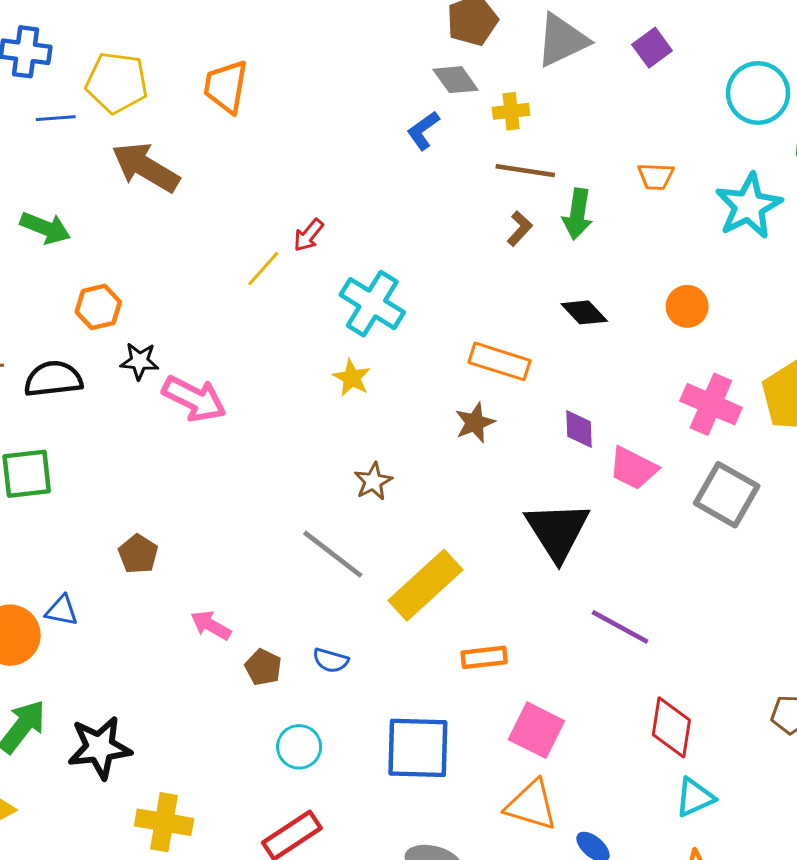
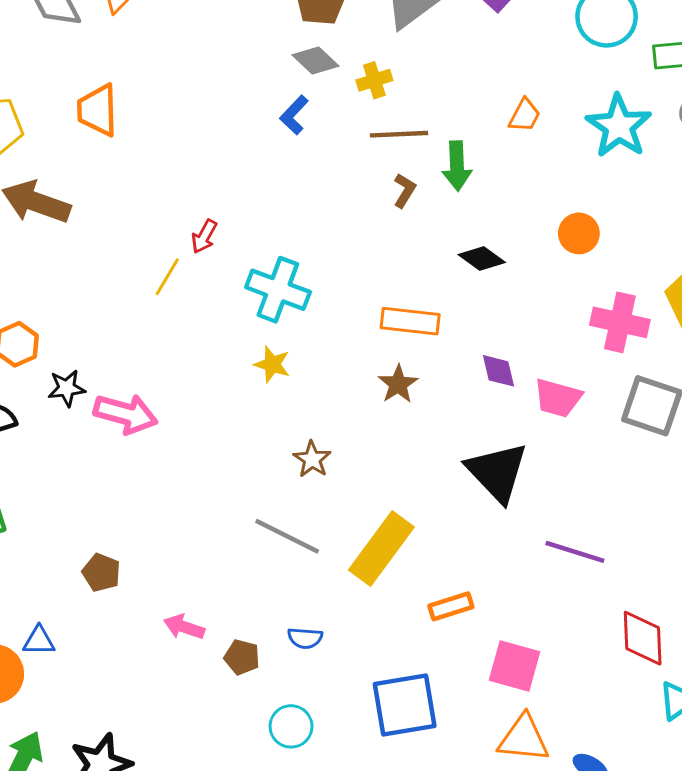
orange trapezoid: (656, 176) -> (525, 115), turned -54

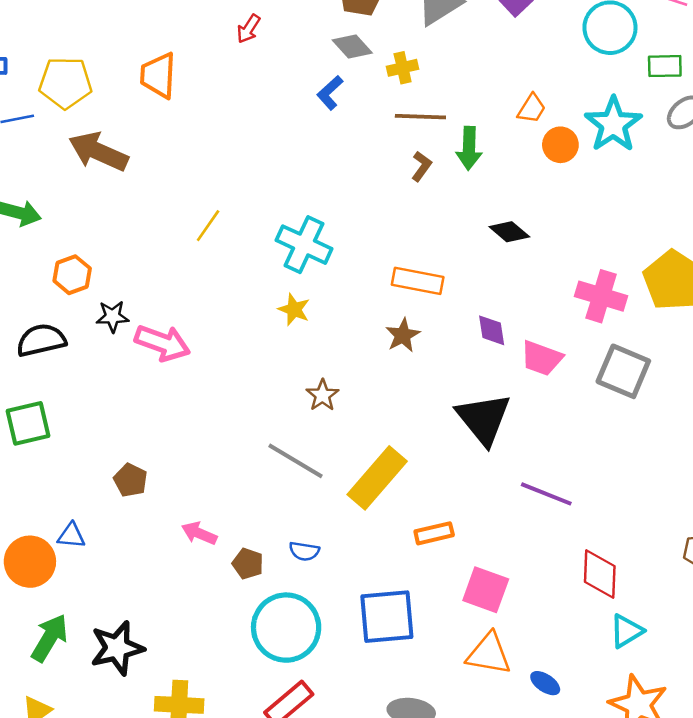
orange circle: (579, 233) -> (560, 145), moved
red arrow: (204, 236) -> (249, 29), moved
black diamond: (482, 259) -> (509, 232), moved
cyan circle: (291, 726) -> (286, 628), size x1.8

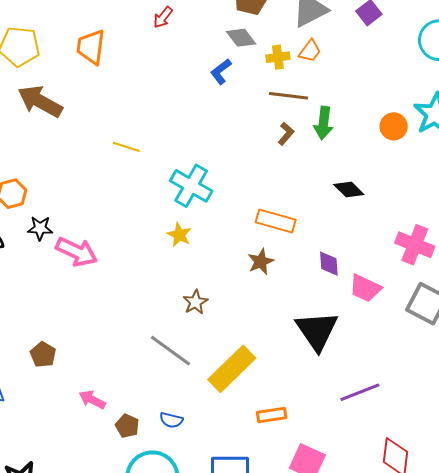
orange trapezoid: (532, 109) -> (310, 51), moved
yellow line: (208, 226) -> (126, 147), moved, turned 68
purple line: (546, 494) -> (360, 392), turned -48

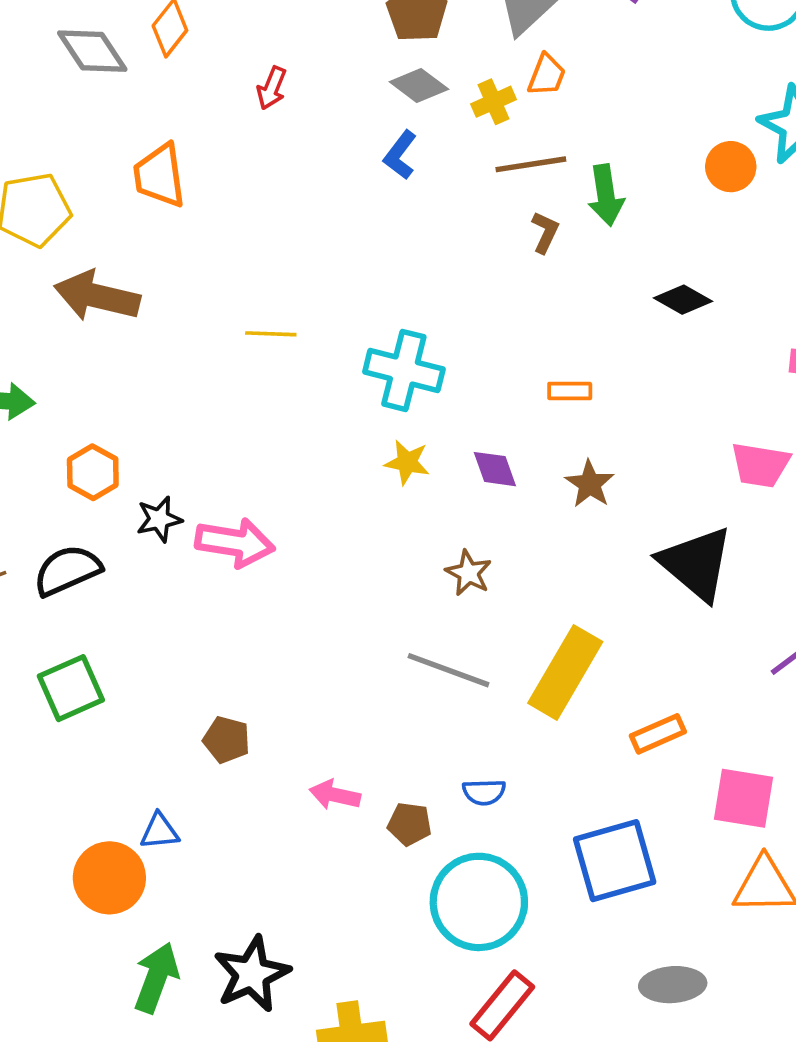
orange rectangle: (276, 221) -> (570, 391), size x0.6
brown star: (261, 262) -> (590, 484), moved
purple diamond: (329, 264) -> (495, 469), moved

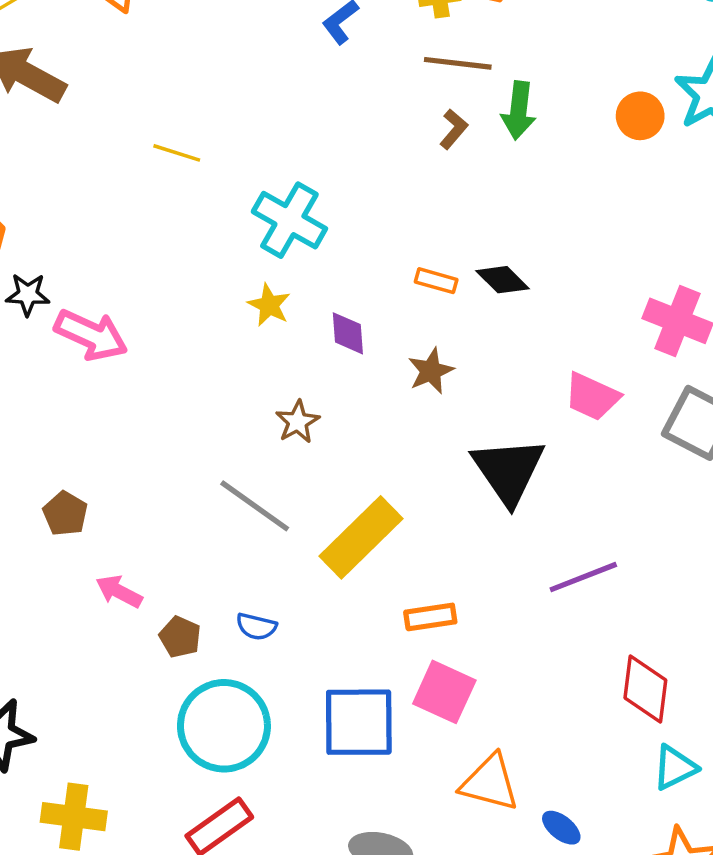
black diamond: (683, 300) -> (503, 280), moved
brown pentagon: (227, 740) -> (65, 514), moved
pink square: (744, 798) -> (444, 692), moved

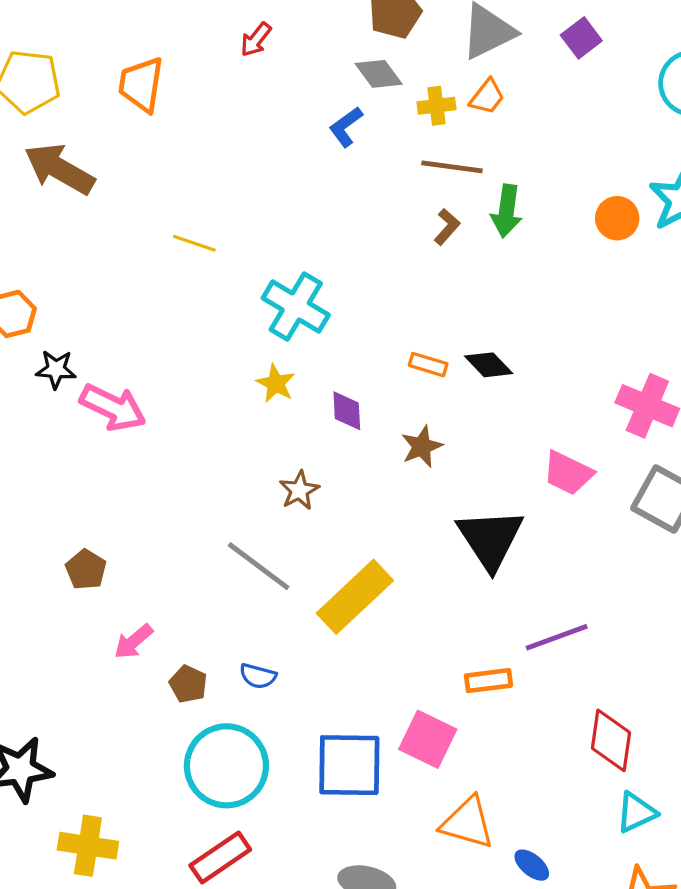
pink arrow: (119, 591) -> (133, 641), turned -69
orange rectangle: (430, 617) -> (488, 681), moved

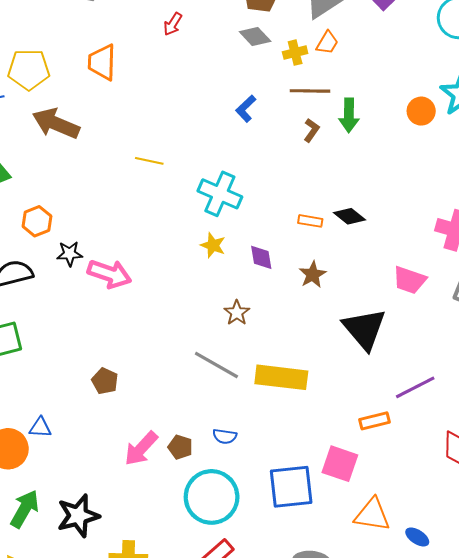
blue L-shape: (346, 127) -> (246, 109), moved
yellow rectangle: (355, 597) -> (281, 377), turned 57
pink arrow: (133, 641) -> (141, 449), moved, size x1.4

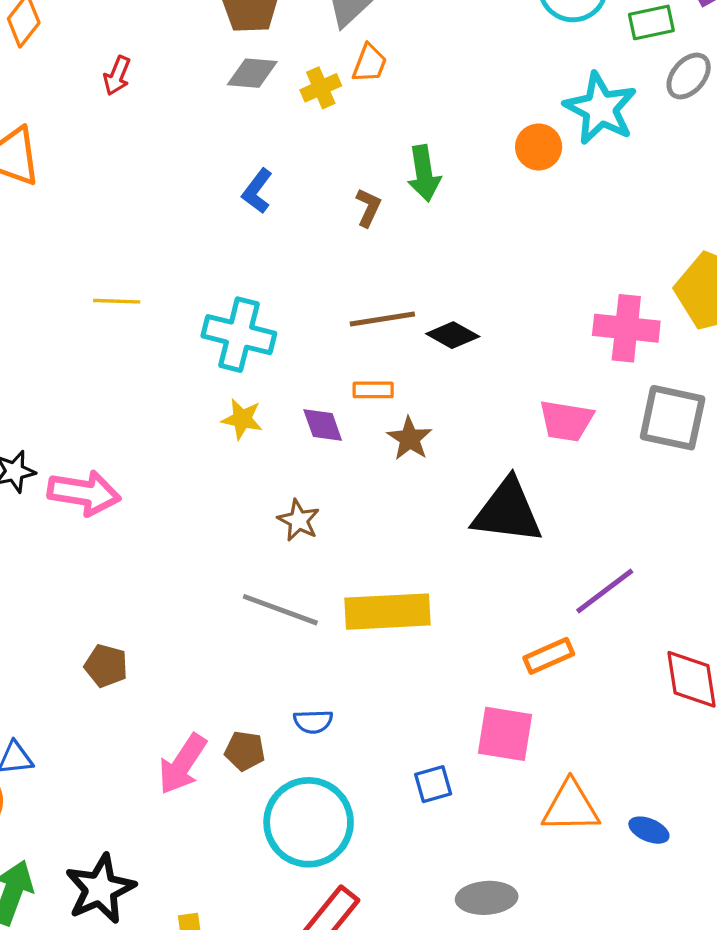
gray diamond: (255, 37) -> (252, 73), turned -32
brown line: (310, 91) -> (382, 319), moved
orange rectangle: (310, 221) -> (373, 390), moved
black triangle: (364, 329) -> (507, 511), turned -33
blue square: (291, 487) -> (433, 784), size x0.5

